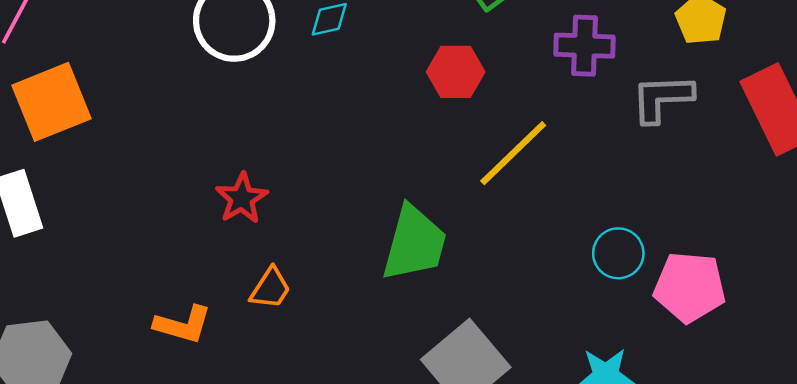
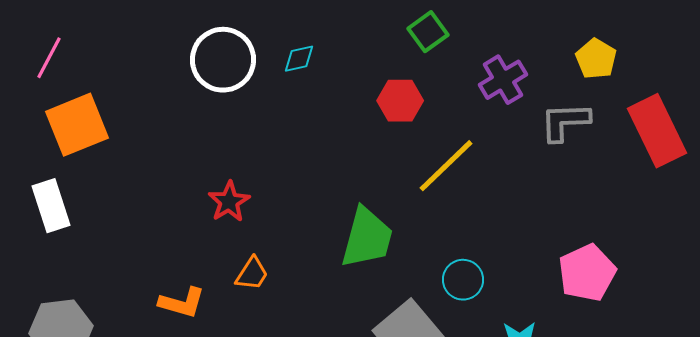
purple cross: (585, 46) -> (503, 80), turned -33
cyan circle: (618, 253) -> (463, 280), moved
pink pentagon: (690, 287) -> (587, 273), turned -30

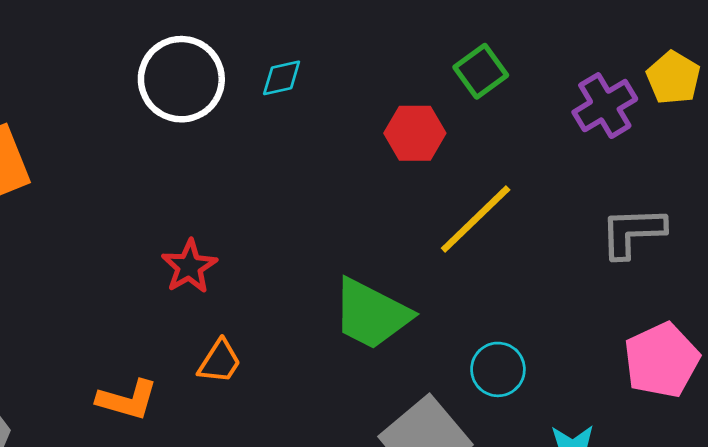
green square: (428, 32) -> (481, 71), moved
purple cross: (503, 80) -> (605, 106), moved
gray L-shape: (565, 122) -> (633, 232), moved
green trapezoid: (367, 238) -> (371, 314), turned 102

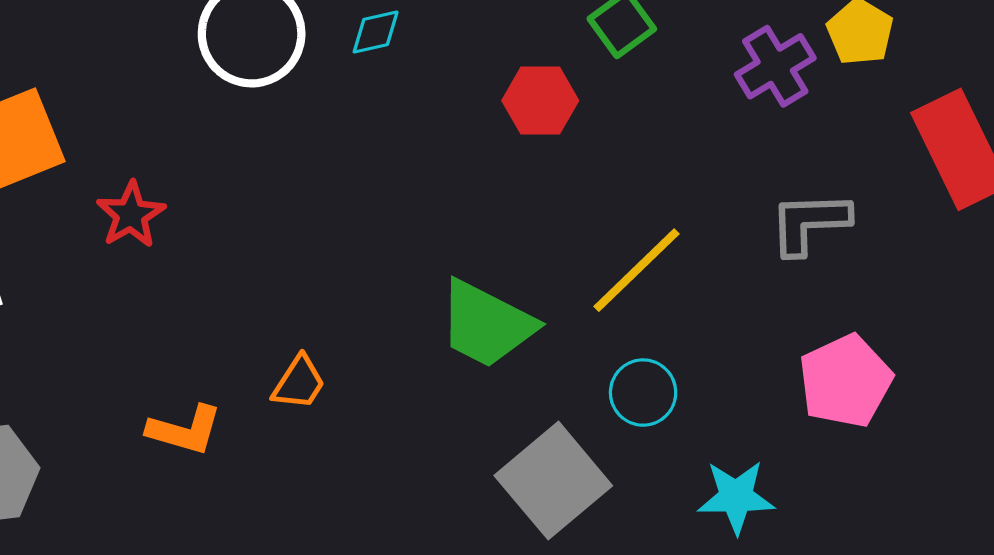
yellow line: (476, 219) -> (637, 270), moved
red star: (189, 266) -> (131, 215), moved

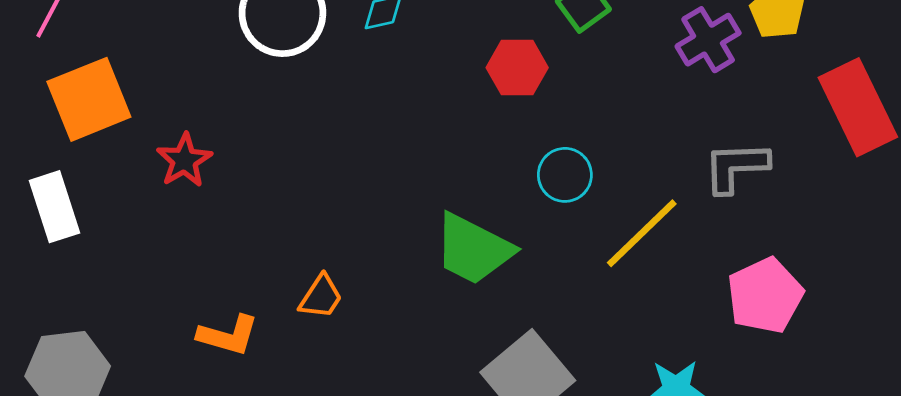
yellow line: (637, 270) -> (642, 233), moved
cyan circle: (643, 393) -> (565, 175), moved

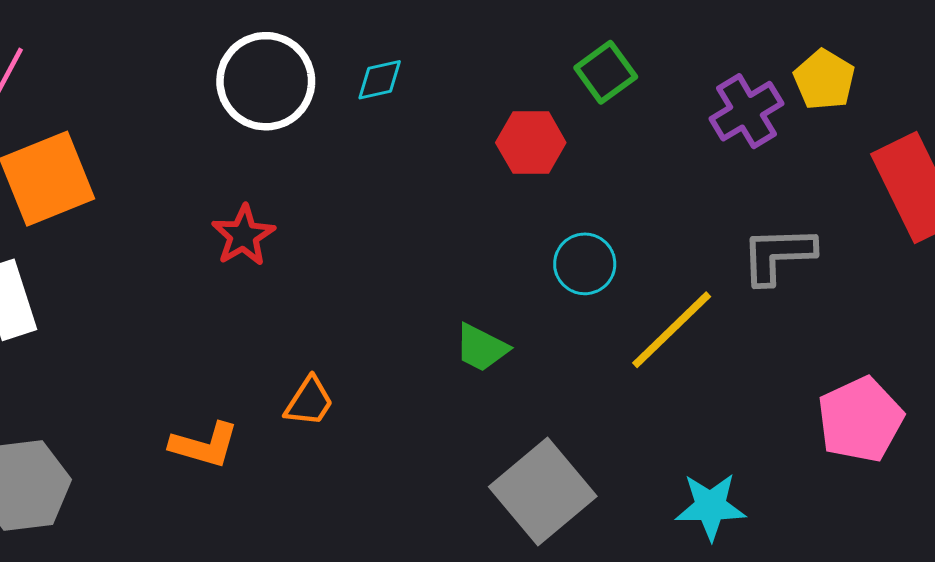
red star: (184, 160) -> (243, 235), moved
green trapezoid: (473, 249) -> (481, 348), size x0.6
pink pentagon: (765, 296) -> (860, 420), moved

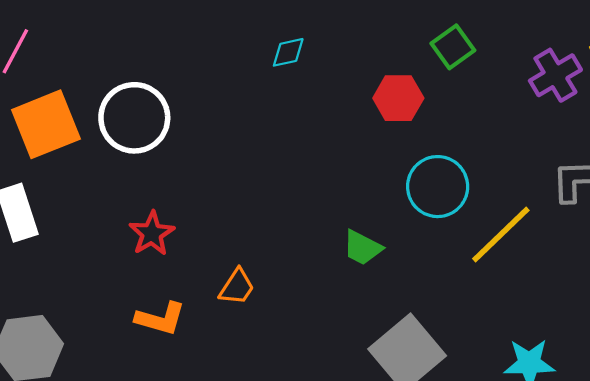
white circle: (266, 81) -> (134, 118), moved
red star: (243, 235) -> (152, 233), moved
cyan circle: (585, 264) -> (438, 187), size x1.4

